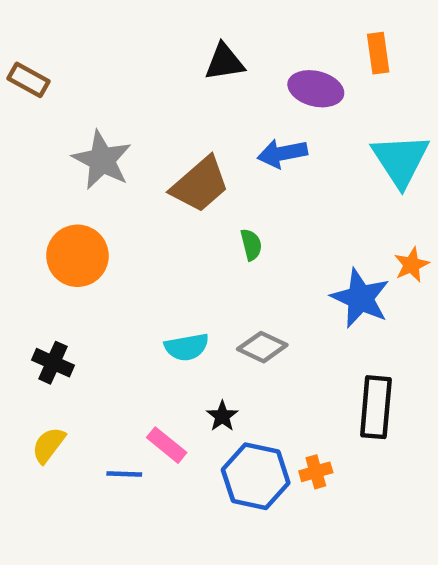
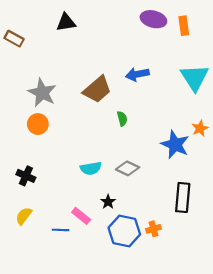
black triangle: (224, 62) -> (66, 22), moved
purple ellipse: (316, 89) -> (153, 19), moved
gray star: (102, 160) -> (42, 93), moved
orange circle: (77, 256) -> (38, 124), size x0.7

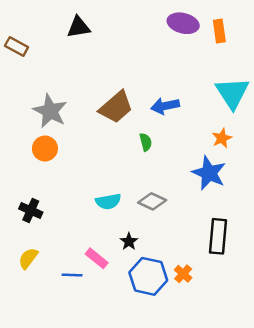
blue arrow: (137, 74) -> (165, 106), moved
orange star: (200, 128) -> (222, 138), moved
orange cross: (153, 229) -> (183, 274), turned -32

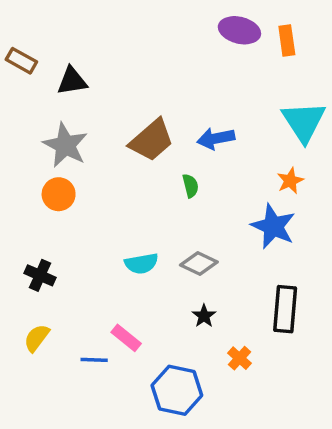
black triangle: (79, 27) -> (72, 81), moved
black star: (129, 241) -> (204, 316), moved
blue hexagon: (148, 276) -> (177, 390), moved

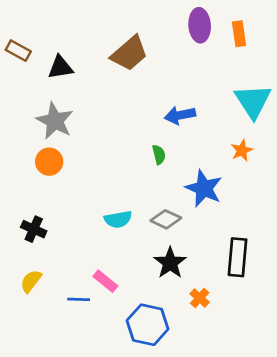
purple ellipse: (239, 30) -> (200, 25), turned 72
brown trapezoid: (152, 140) -> (129, 53), moved
blue star: (273, 226) -> (204, 188), moved
black star: (204, 316) -> (170, 263), size x1.6

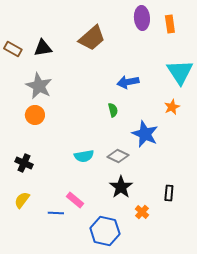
brown rectangle: (18, 51) -> (13, 49), moved
black rectangle: (238, 257) -> (169, 193), moved, size x0.6

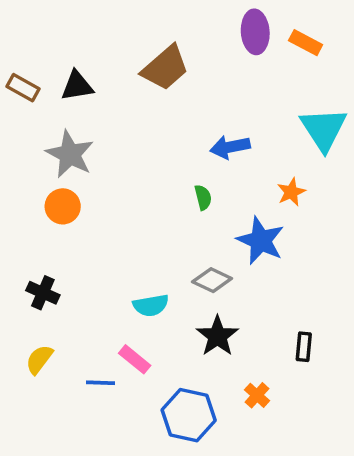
orange rectangle: (170, 24) -> (306, 43), turned -54
orange star: (172, 107) -> (291, 192), moved
cyan semicircle: (84, 156) -> (151, 305), moved
orange cross: (142, 212) -> (257, 395), moved

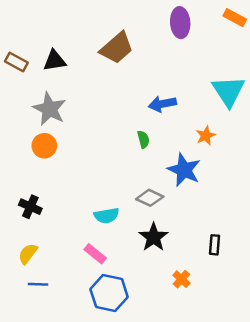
orange rectangle: (306, 43) -> (235, 18), moved
blue line: (100, 383) -> (38, 284), moved
blue hexagon: (189, 415) -> (109, 293), moved

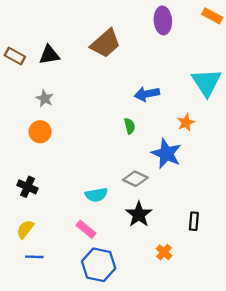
gray star: (49, 109) -> (45, 98), size x0.6

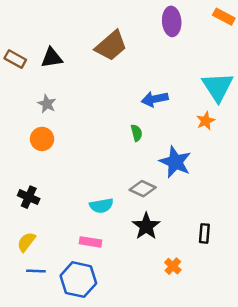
orange star: (186, 123) -> (206, 121), moved
pink rectangle: (86, 229) -> (90, 242), turned -30
blue hexagon: (99, 265) -> (78, 280), moved

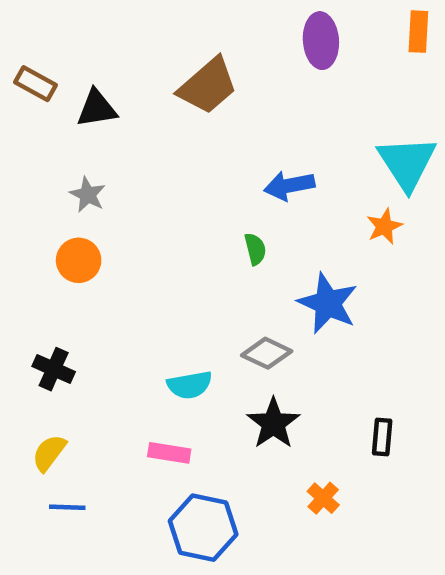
orange rectangle: (224, 17) -> (418, 32), turned 65
brown rectangle: (15, 59) -> (36, 84), moved
blue hexagon: (78, 280) -> (203, 528), moved

